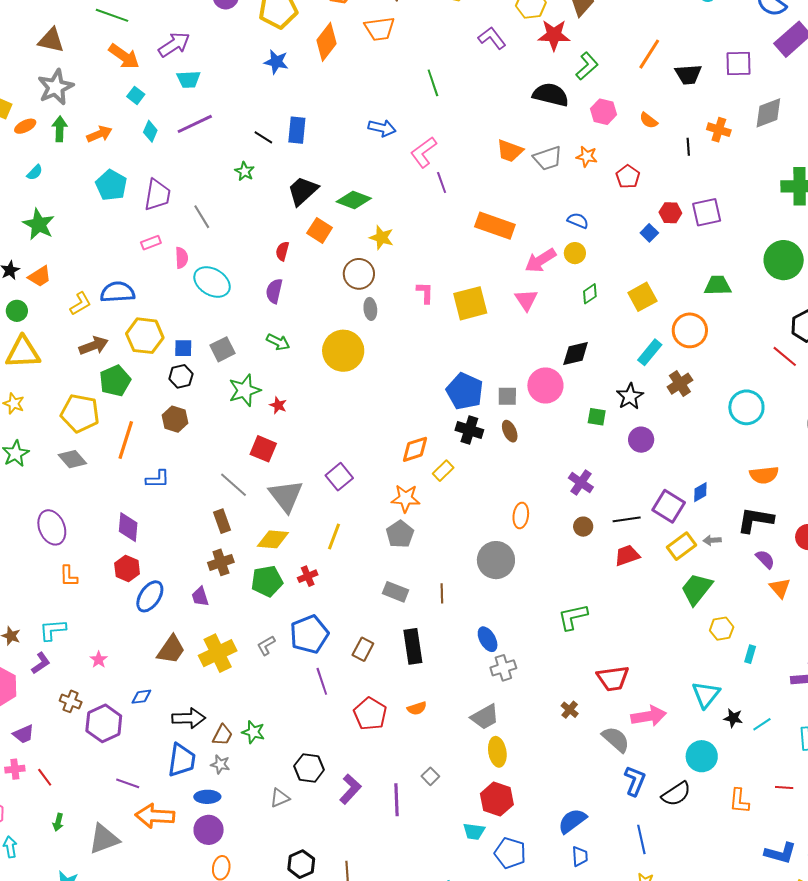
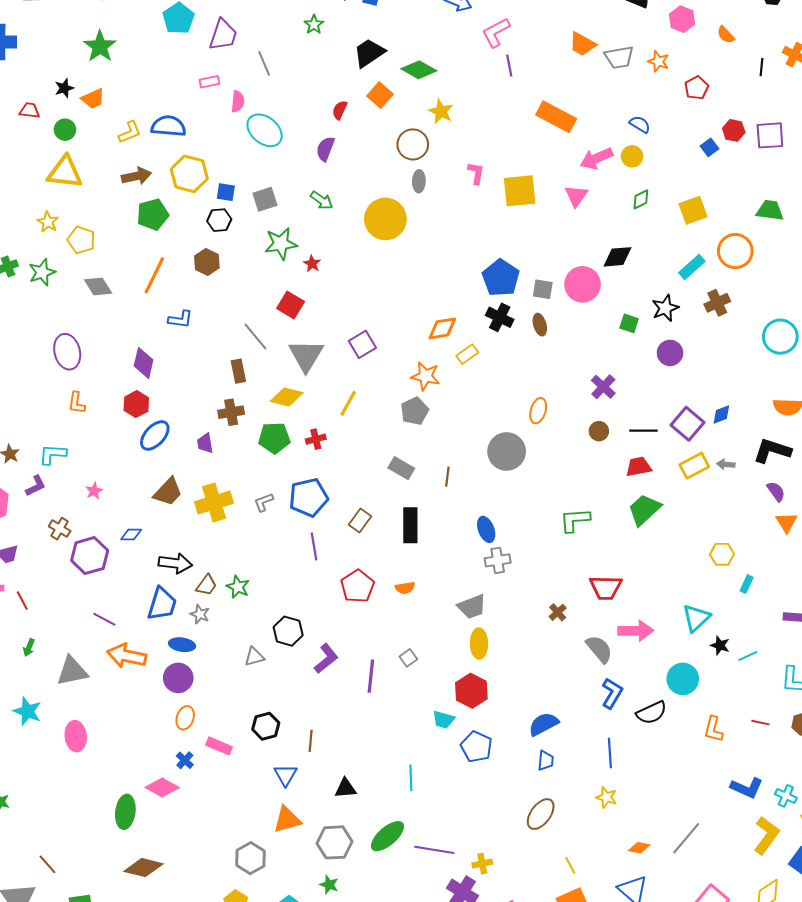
yellow pentagon: (80, 413) -> (81, 240), moved, size x0.7
green trapezoid: (697, 589) -> (644, 510), moved

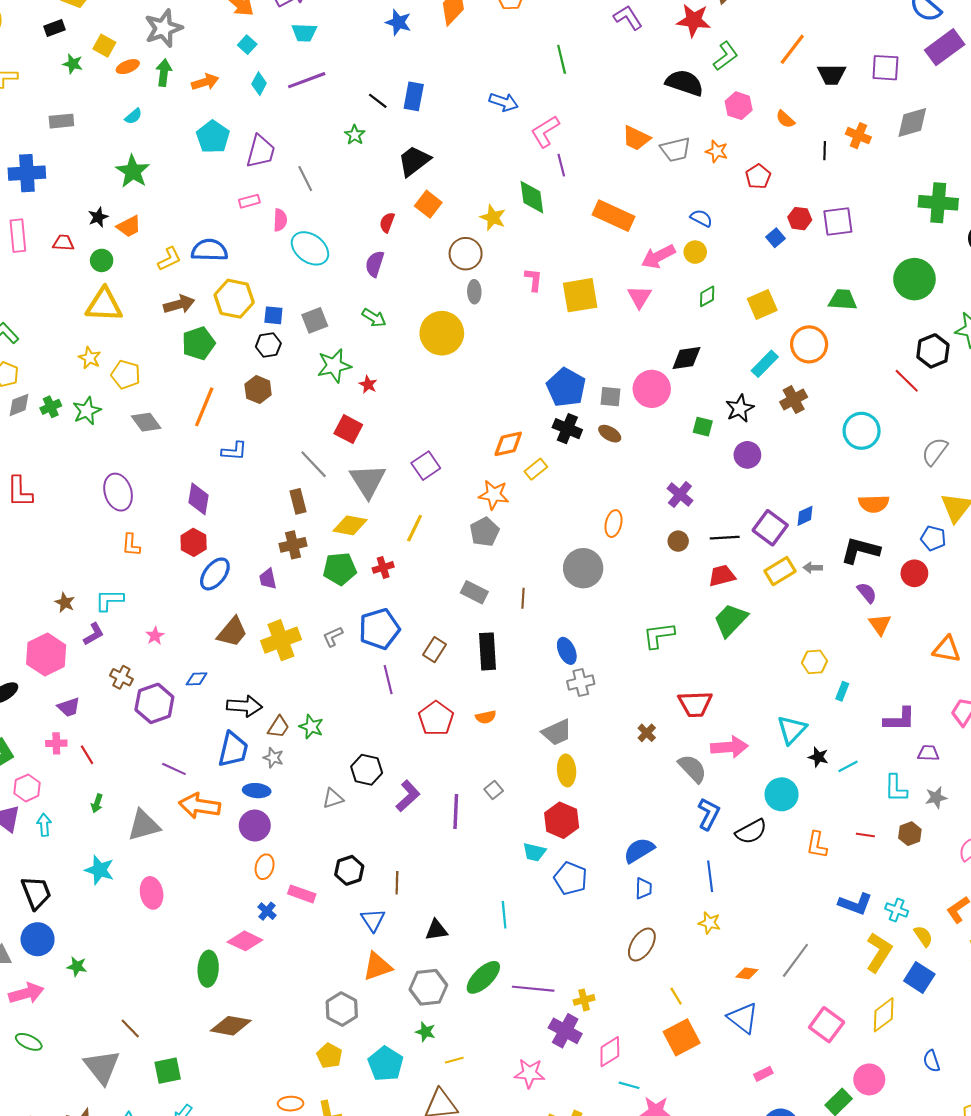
green diamond: (419, 70) -> (532, 197), moved, turned 56
brown ellipse: (540, 325) -> (610, 434), turned -40

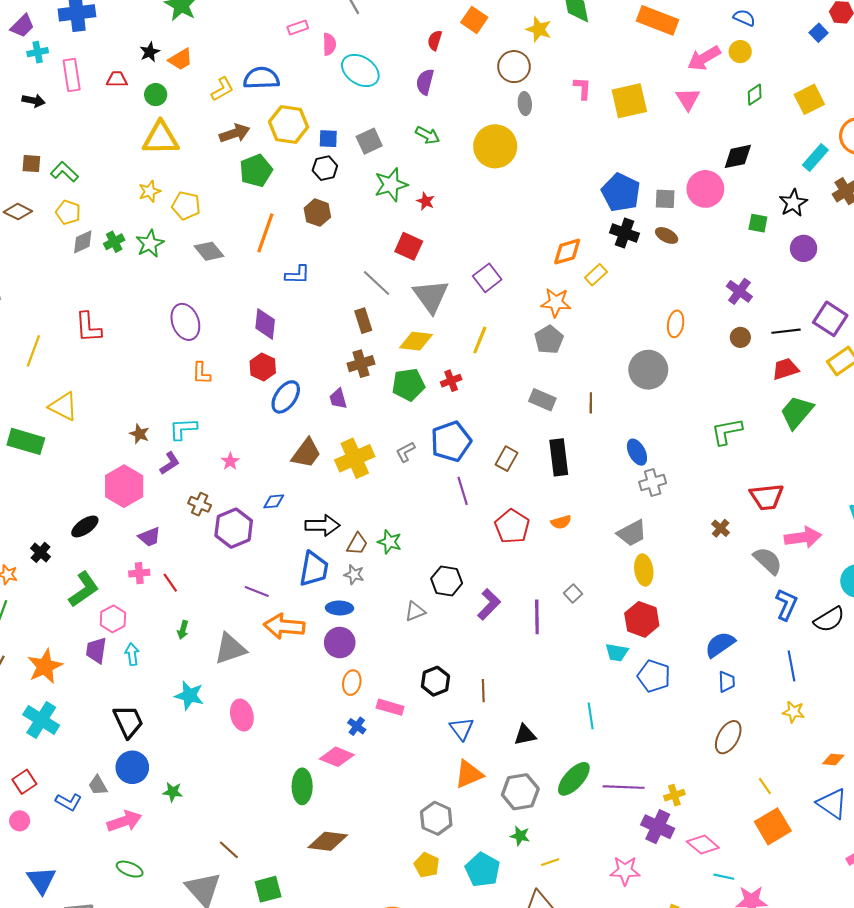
yellow star: (90, 358) -> (150, 191), turned 30
pink diamond: (610, 1052) -> (703, 845), turned 76

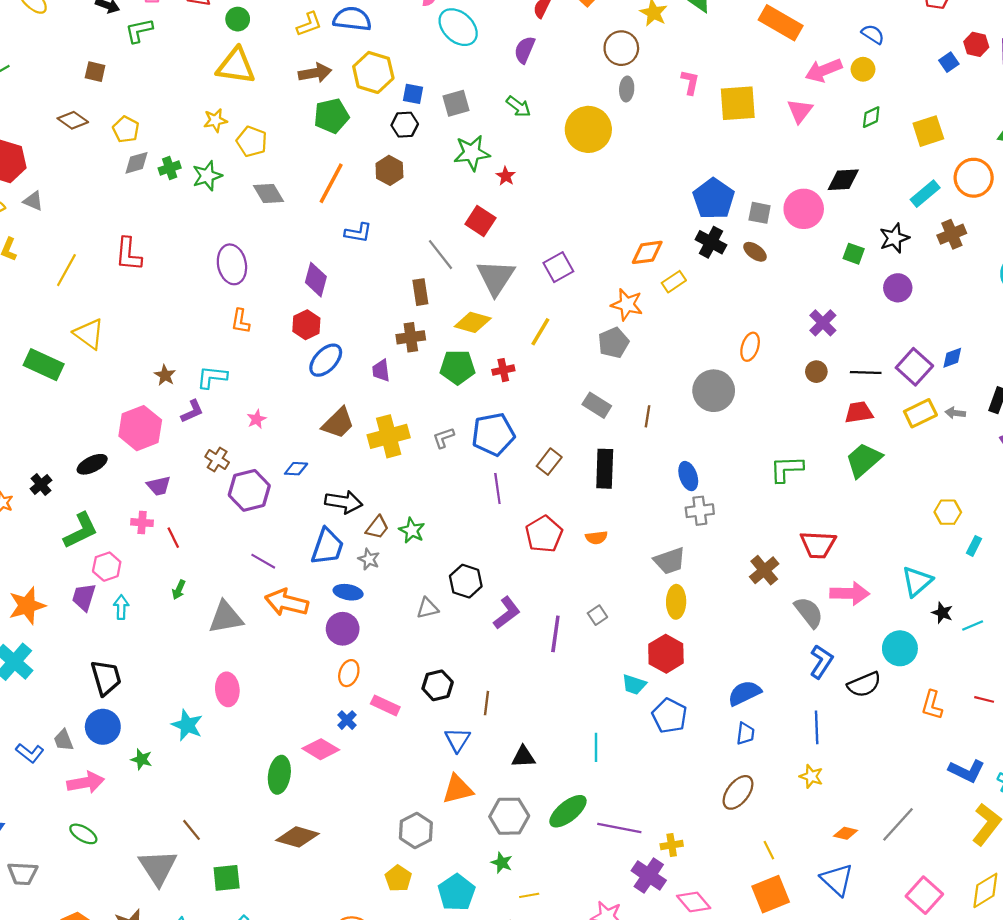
green L-shape: (64, 172) -> (139, 31), moved, turned -64
brown cross: (721, 528) -> (764, 570), size x1.5
cyan star: (189, 695) -> (187, 725), moved

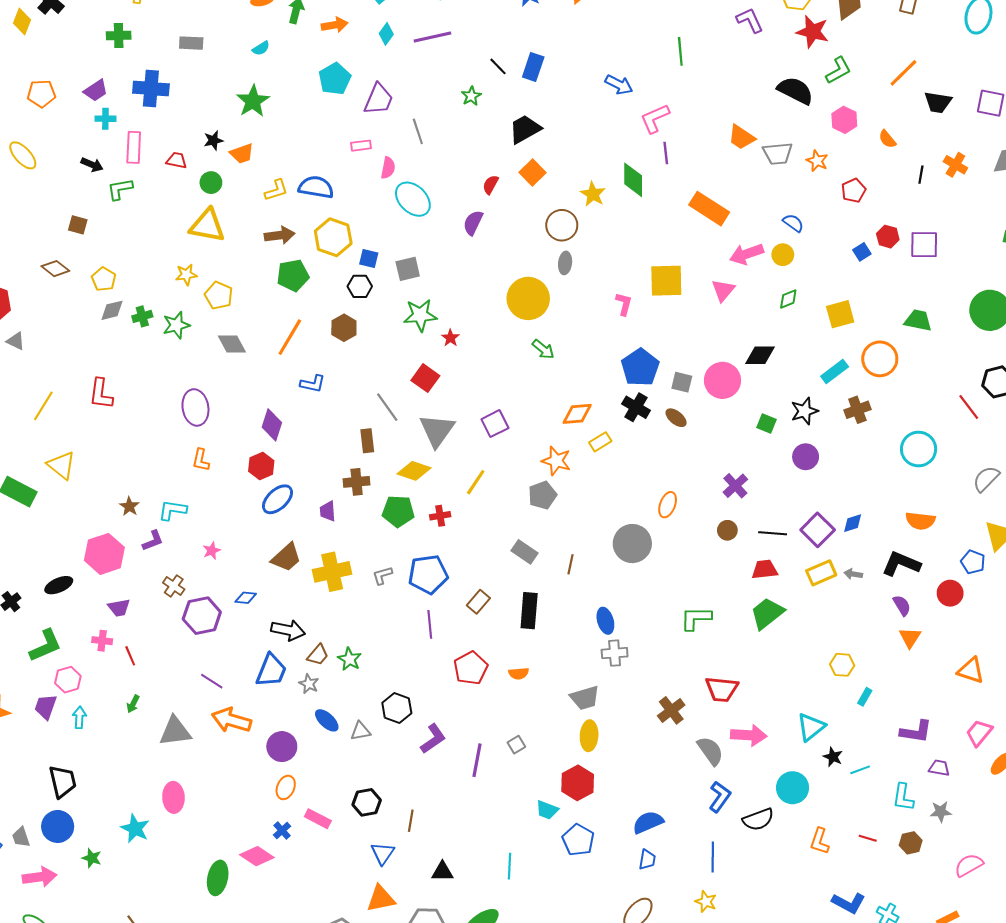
pink L-shape: (690, 82) -> (624, 304), moved
green arrow: (519, 106) -> (543, 349), moved
blue ellipse: (348, 592) -> (327, 720), moved, turned 30

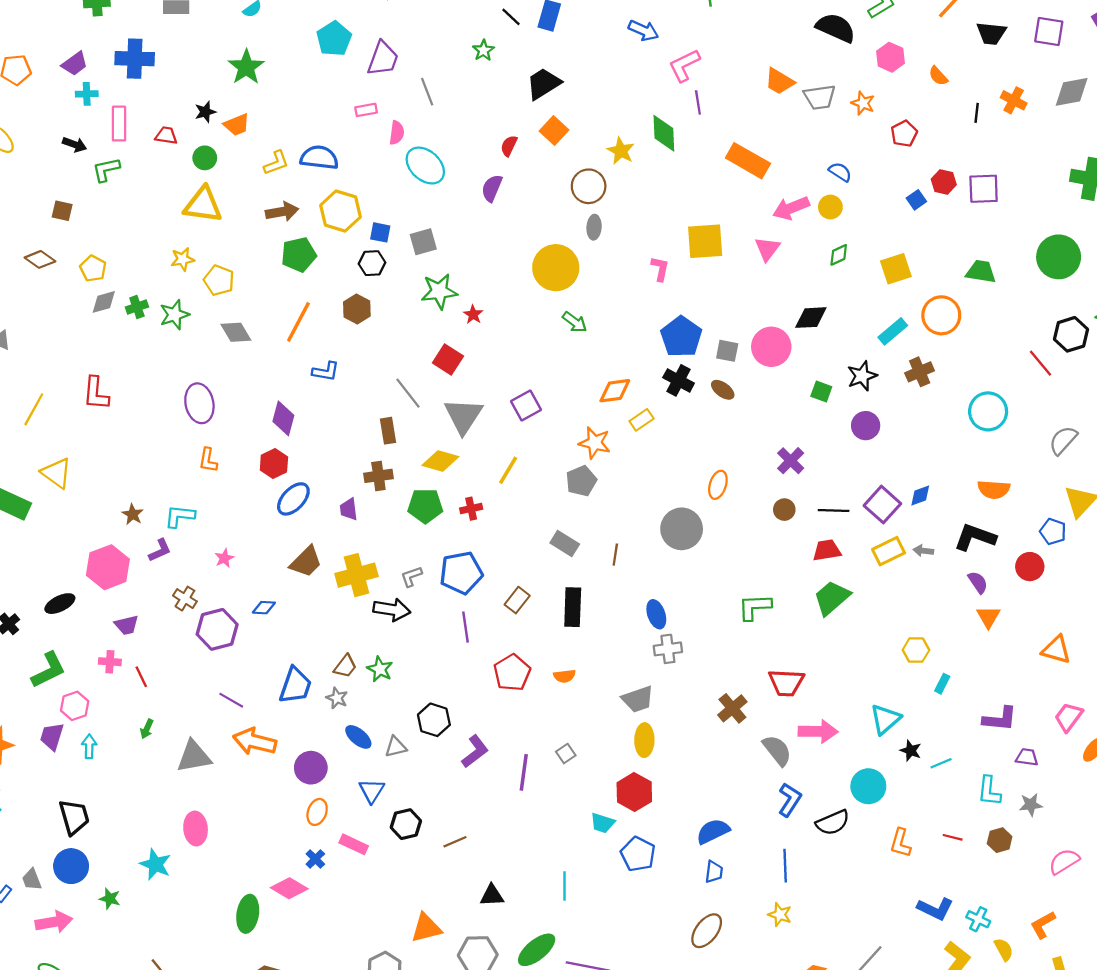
black arrow: (288, 630) -> (392, 610), moved
brown line: (411, 821) -> (455, 842), turned 60
blue triangle: (383, 853) -> (372, 791), moved

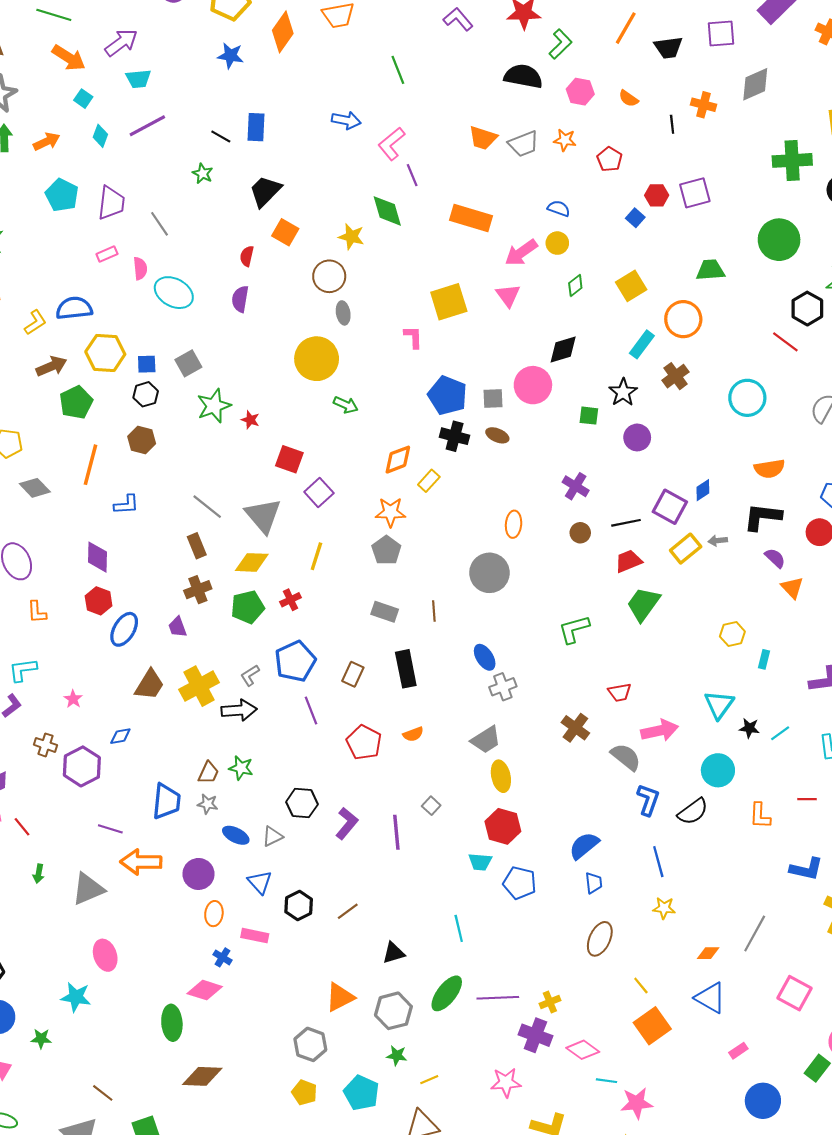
red square: (448, 359) -> (289, 459), moved
red trapezoid: (786, 683) -> (620, 692), size x0.7

